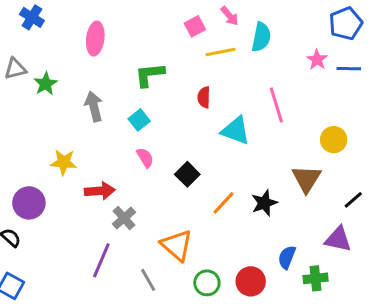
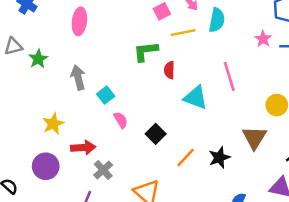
green L-shape: (150, 75) -> (146, 51), moved
cyan square: (139, 120) -> (106, 95), moved
yellow star: (64, 162) -> (53, 124), turned -30
purple circle: (29, 203) -> (46, 166), moved

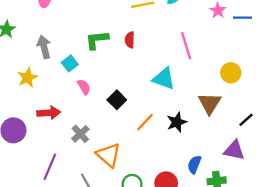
green L-shape: (146, 51) -> (97, 40), moved
cyan triangle: (196, 98) -> (164, 79), moved
yellow star: (53, 124) -> (28, 77), moved
gray cross: (103, 170) -> (80, 134), moved

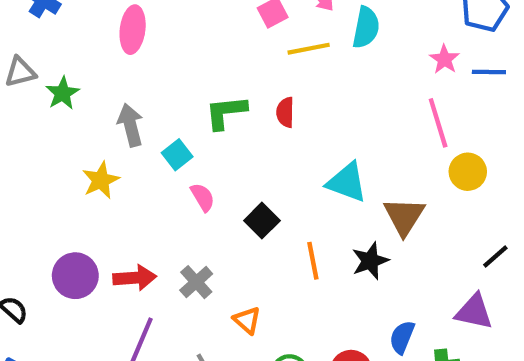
pink line: (186, 46) -> (438, 123), moved
brown triangle: (210, 103) -> (404, 216), moved
red arrow: (49, 113) -> (135, 278), moved
orange line: (145, 122) -> (313, 261), turned -54
orange triangle: (109, 155) -> (247, 320), size x0.6

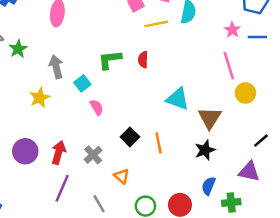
black square: (262, 221) -> (130, 137), moved
black star: (370, 261) -> (205, 150), moved
red arrow: (135, 278) -> (59, 152), turned -70

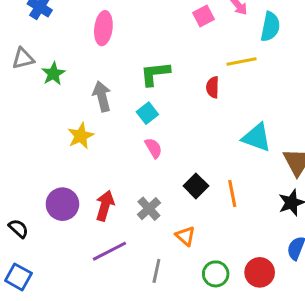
yellow line: (156, 24) -> (241, 62), moved
green L-shape: (110, 60) -> (155, 74), moved
cyan square: (82, 83) -> (147, 113), moved
purple line: (62, 188) -> (109, 251), turned 40
gray line: (99, 204) -> (156, 271), turned 42

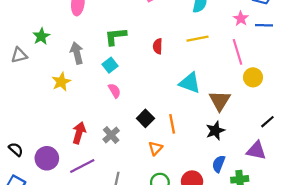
gray triangle: (23, 59) -> (19, 55), moved
yellow line: (241, 62) -> (198, 39), moved
purple circle: (62, 204) -> (47, 158), moved
orange triangle: (185, 236) -> (155, 148), moved, turned 32

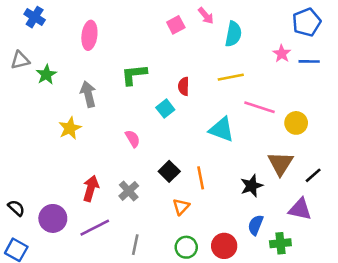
pink line: (237, 52) -> (259, 107), moved, turned -55
gray triangle: (19, 55) -> (20, 60), moved
cyan square: (110, 65) -> (165, 109), moved
brown triangle: (220, 101) -> (280, 163), moved

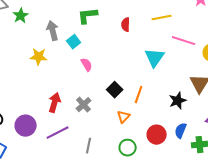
cyan square: (165, 109) -> (74, 42), moved
yellow star: (70, 128) -> (39, 57), turned 30
cyan triangle: (222, 129) -> (155, 58), turned 45
orange line: (201, 178) -> (139, 95), turned 30
red circle: (224, 246) -> (157, 135), moved

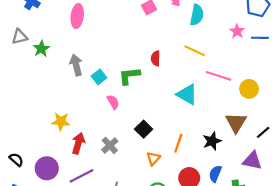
green L-shape: (88, 16) -> (129, 76), moved
yellow line: (162, 18) -> (195, 51), turned 36
yellow star: (39, 57) -> (61, 122), moved
cyan triangle: (155, 58) -> (187, 94), turned -35
orange line: (139, 95) -> (178, 143), moved

